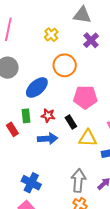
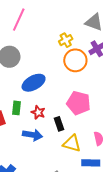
yellow cross: (51, 35) -> (66, 40), moved
orange circle: (65, 65) -> (75, 60), moved

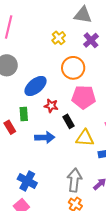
orange circle: (75, 60) -> (73, 68), moved
red star: (38, 112) -> (51, 106), moved

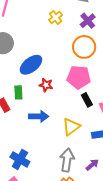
orange circle: (73, 68) -> (84, 47), moved
black rectangle: (69, 121) -> (87, 100), moved
yellow triangle: (85, 138) -> (71, 127), moved, turned -42

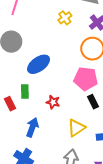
red star: (46, 85) -> (53, 102), moved
blue arrow: (39, 116) -> (32, 127), moved, turned -72

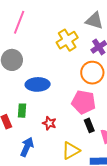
yellow cross: (65, 18) -> (67, 40), size x1.5
blue ellipse: (39, 64) -> (38, 84), turned 30

